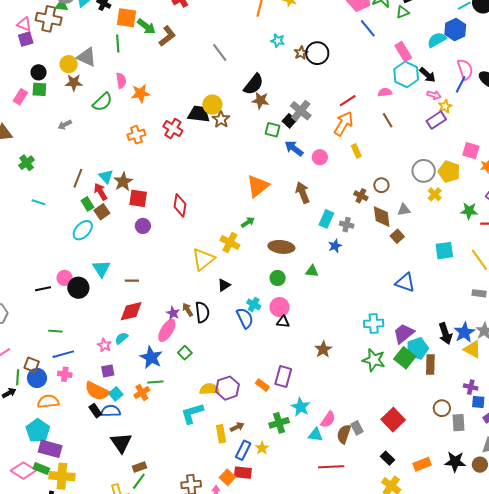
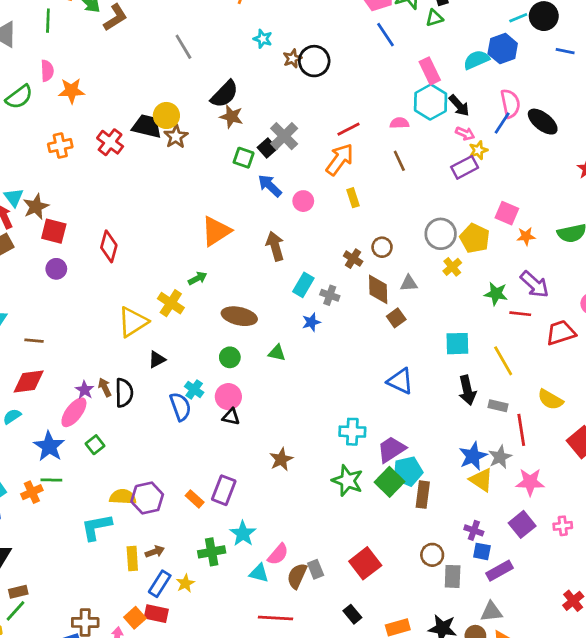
black arrow: (445, 334) -> (467, 390), moved

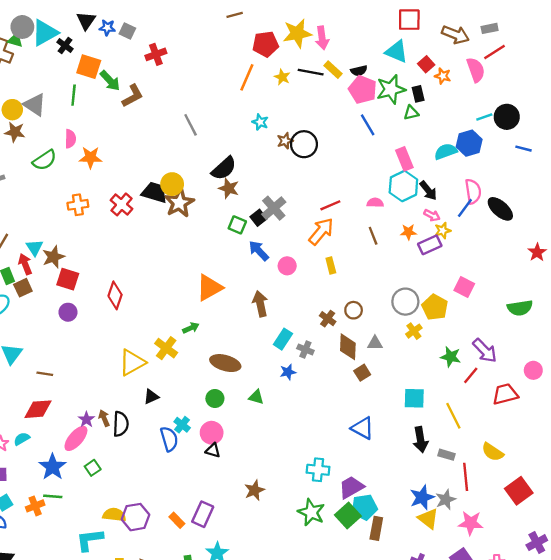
brown star: (176, 136) -> (179, 203), size x1.4
orange star: (526, 236) -> (408, 232), moved
red line: (520, 314) -> (471, 375), turned -60

